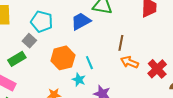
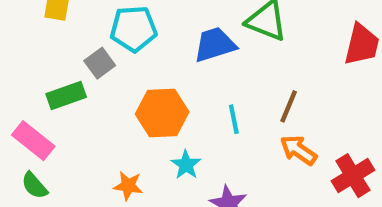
cyan pentagon: (42, 22) -> (134, 29), turned -30
cyan line: (89, 63) -> (234, 119), moved

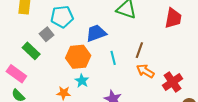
blue trapezoid: (215, 45) -> (96, 33), moved
green rectangle: (66, 96) -> (31, 51), turned 66
cyan star: (186, 165) -> (82, 81), moved

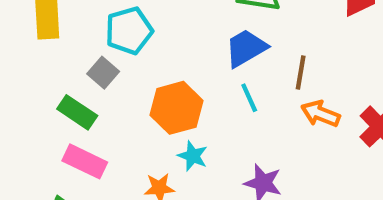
blue trapezoid: (96, 33) -> (246, 48), moved
pink rectangle: (16, 74) -> (85, 161), moved

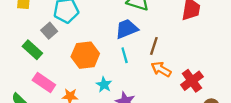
cyan star: (193, 156) -> (104, 85), moved
pink rectangle: (85, 161) -> (44, 83), moved

